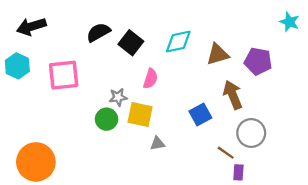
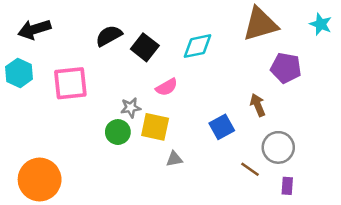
brown triangle: (218, 54) -> (260, 24), moved, size x1.4
pink semicircle: (150, 79) -> (167, 87), turned 42
brown arrow: (233, 95) -> (258, 105), size x0.7
purple rectangle: (238, 172) -> (287, 186), moved

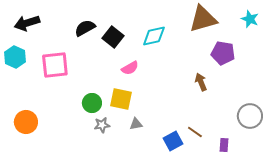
gray star: (131, 108) -> (102, 125), moved
blue square: (222, 127) -> (173, 141), moved
gray circle: (278, 147) -> (250, 116), moved
orange circle: (40, 180) -> (26, 122), moved, size x0.7

